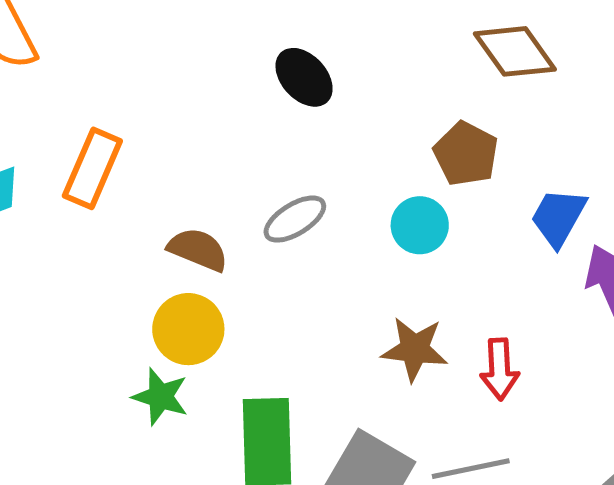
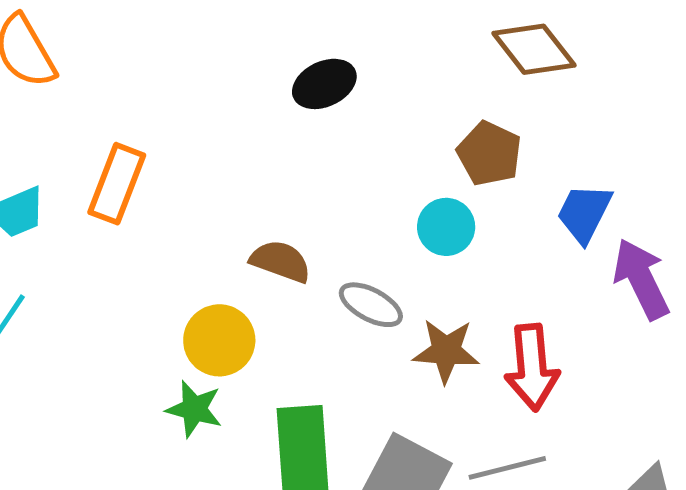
black ellipse: (304, 77) -> (324, 84), turned -70
gray ellipse: (295, 219) -> (371, 305), moved, turned 62
brown semicircle: (198, 250) -> (281, 261), moved
red arrow: (500, 369) -> (532, 367), size x1.4

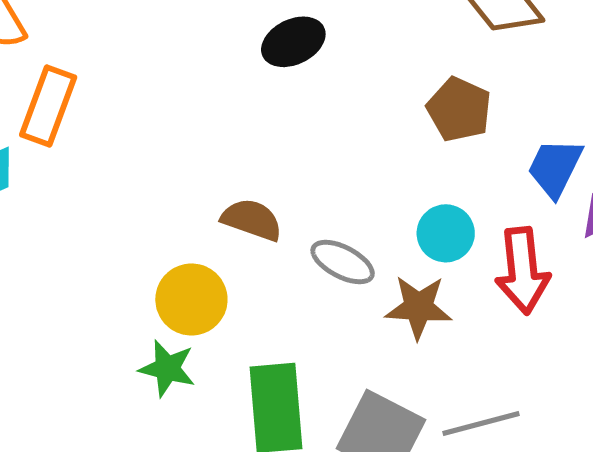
orange rectangle: (117, 184) -> (48, 106), moved
cyan circle: (446, 227) -> (446, 233), moved
red arrow: (532, 367) -> (523, 271), moved

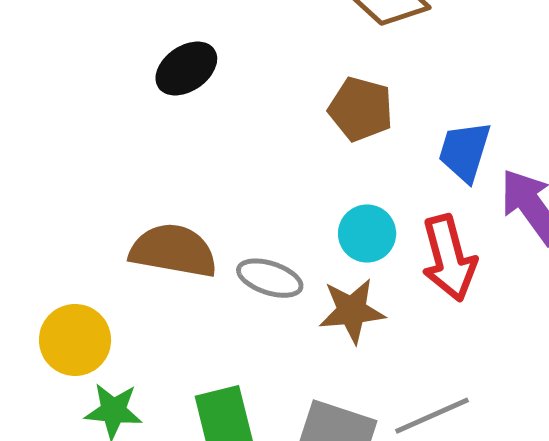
brown semicircle: (252, 220) -> (173, 251), size x1.4
yellow circle: (191, 299) -> (75, 340), moved

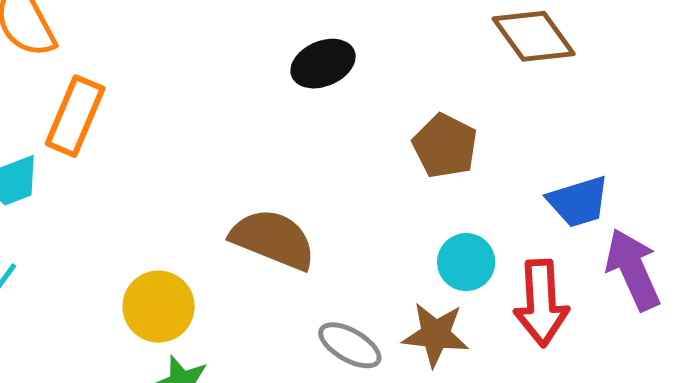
brown pentagon: (361, 109) -> (445, 146), moved
blue trapezoid: (465, 151) -> (578, 202), turned -136
gray ellipse: (270, 278) -> (350, 345), moved

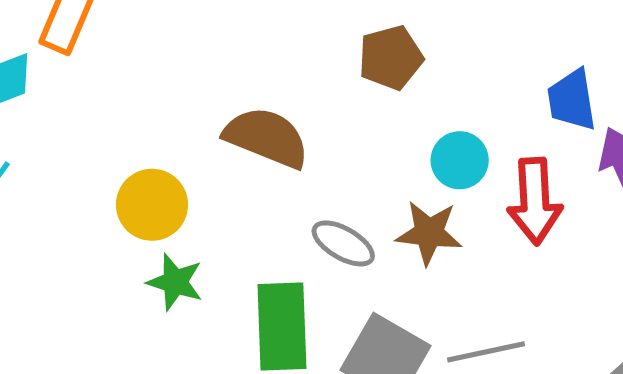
brown pentagon: (445, 146) -> (391, 58), moved, turned 30
blue trapezoid: (578, 202) -> (572, 100), turned 98

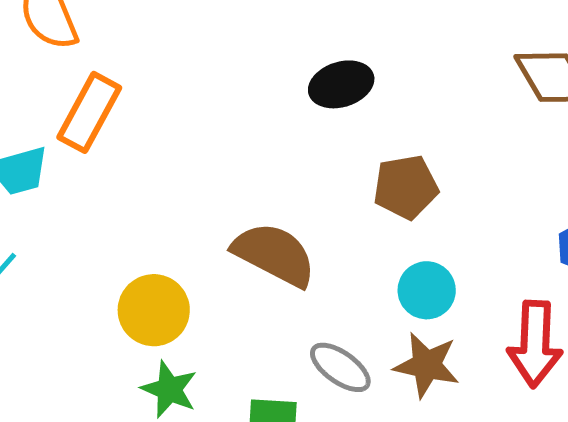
cyan circle: (460, 160) -> (427, 290), moved

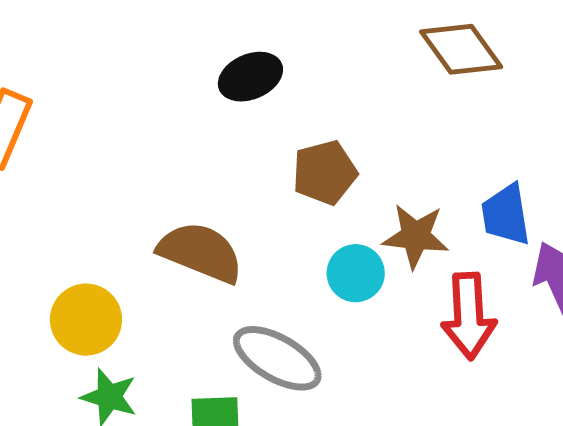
brown star: (427, 365) -> (416, 236), moved
gray ellipse: (340, 367) -> (277, 358), size x1.4

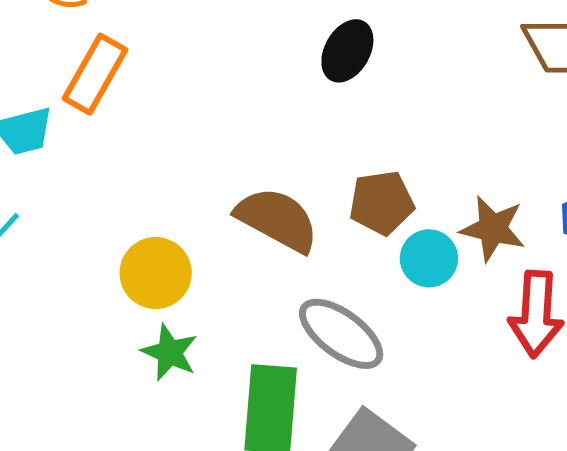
black ellipse: (250, 77) -> (347, 51), turned -44
brown pentagon: (325, 172) -> (382, 203), moved

